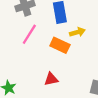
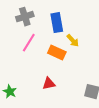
yellow arrow: (77, 32) -> (73, 41), turned 64

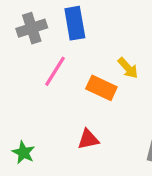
gray cross: (25, 17) -> (32, 28), moved
blue rectangle: (57, 23) -> (75, 23), moved

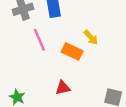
pink line: (55, 71) -> (39, 40), turned -55

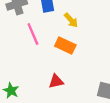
yellow arrow: (91, 37) -> (71, 20), moved

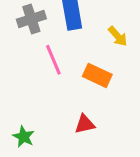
yellow arrow: (71, 20) -> (118, 36), moved

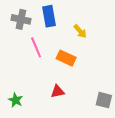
gray cross: (31, 19) -> (21, 19), turned 30

